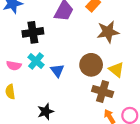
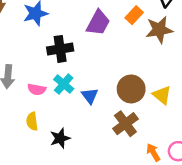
brown star: (108, 32) -> (159, 30), moved
brown cross: (103, 92) -> (125, 124), moved, turned 36
black star: (46, 112) -> (60, 138), moved

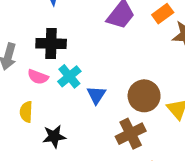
black cross: (60, 49) -> (51, 44), moved

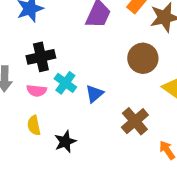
blue triangle: (96, 95) -> (94, 94), turned 30
brown circle: (144, 96) -> (143, 58), moved

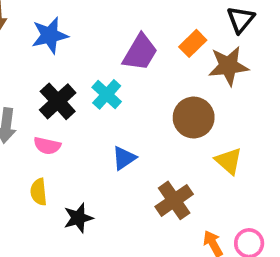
black cross: (41, 57) -> (58, 101), turned -36
cyan cross: (65, 83) -> (107, 94), moved

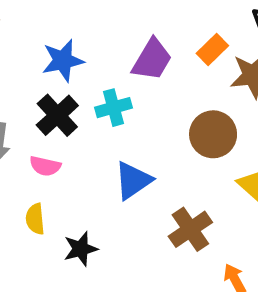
blue star: (50, 35) -> (63, 61), moved
cyan cross: (107, 94) -> (114, 108), turned 32
blue triangle: (124, 158) -> (133, 180), size x1.4

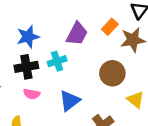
black cross: (57, 115) -> (26, 67), turned 35
pink semicircle: (45, 166) -> (32, 94), moved

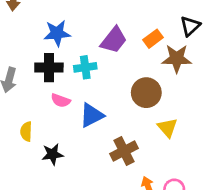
pink semicircle: (32, 94) -> (61, 100), moved

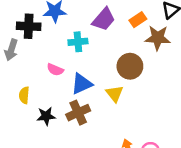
black cross: (49, 68) -> (29, 26), moved
yellow triangle: (168, 128) -> (115, 94), moved
brown cross: (124, 151) -> (78, 113), moved

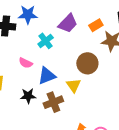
cyan cross: (78, 42) -> (46, 41), turned -35
brown cross: (78, 113) -> (53, 102), moved
black star: (46, 116) -> (28, 96), moved

